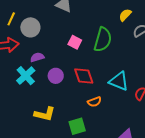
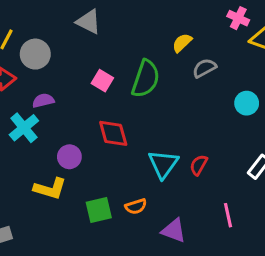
purple circle: (56, 76) -> (69, 157), moved
cyan triangle: (119, 81) -> (163, 164), moved, turned 40
orange semicircle: (94, 102) -> (136, 206), moved

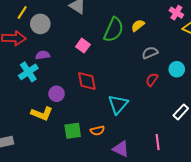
gray semicircle: (204, 68) -> (150, 53), moved
green semicircle: (146, 79) -> (114, 30), moved
red semicircle: (199, 165) -> (152, 80), moved

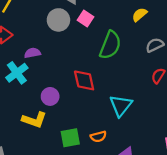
gray circle: (40, 24) -> (58, 20), moved
green semicircle: (114, 30) -> (110, 45), moved
pink square: (83, 46) -> (85, 19), moved

